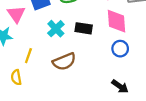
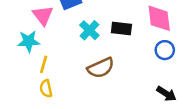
yellow line: (28, 56) -> (44, 64), moved

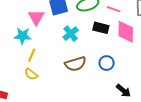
black rectangle: (121, 28) -> (101, 28), moved
blue circle: (165, 50) -> (107, 63), moved
yellow semicircle: (46, 89) -> (31, 74), turned -48

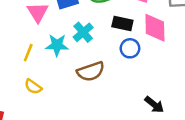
cyan star: (22, 36) -> (57, 45), moved
yellow line: (32, 55) -> (28, 53), moved
blue circle: (107, 63) -> (130, 48), moved

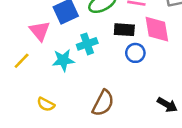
cyan cross: (83, 32) -> (87, 44), turned 30
yellow line: (28, 53) -> (22, 61), moved, turned 30
brown semicircle: (91, 71) -> (103, 103), moved, turned -36

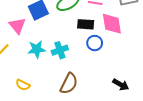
cyan cross: (87, 44) -> (60, 50), moved

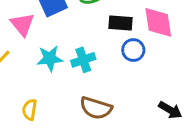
brown semicircle: (69, 84) -> (96, 108), turned 80
yellow semicircle: (23, 85) -> (30, 110), turned 72

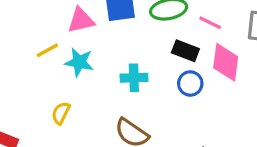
pink triangle: (22, 24) -> (81, 20), turned 40
cyan star: (50, 58) -> (79, 62), moved

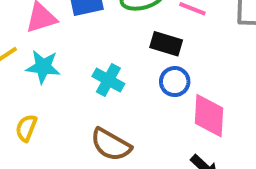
pink diamond: (226, 62) -> (209, 116), moved
cyan cross: (134, 78) -> (108, 80), turned 35

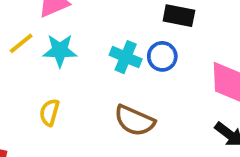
blue circle: (175, 82) -> (162, 56), moved

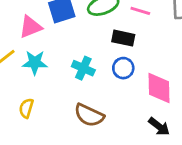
blue circle: (162, 56) -> (123, 68), moved

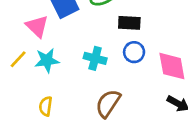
pink triangle: (30, 27) -> (37, 26), turned -45
brown semicircle: (89, 115) -> (108, 103), turned 108

